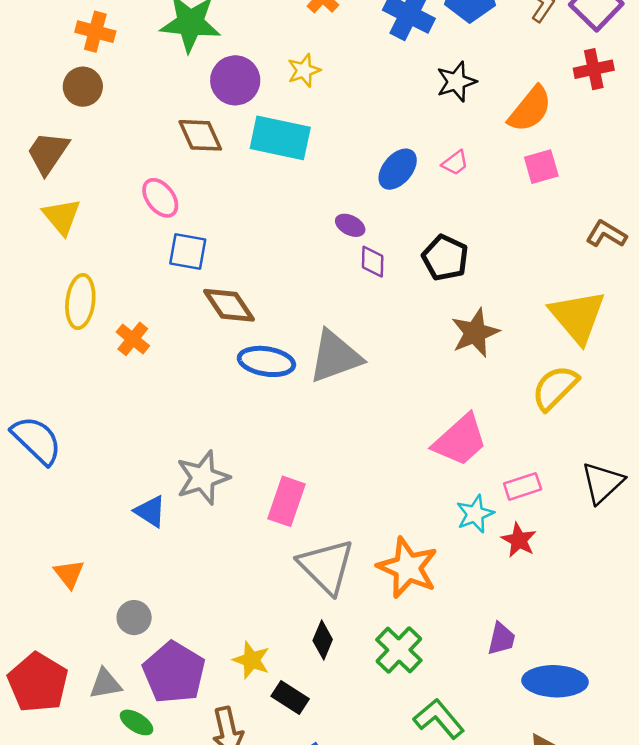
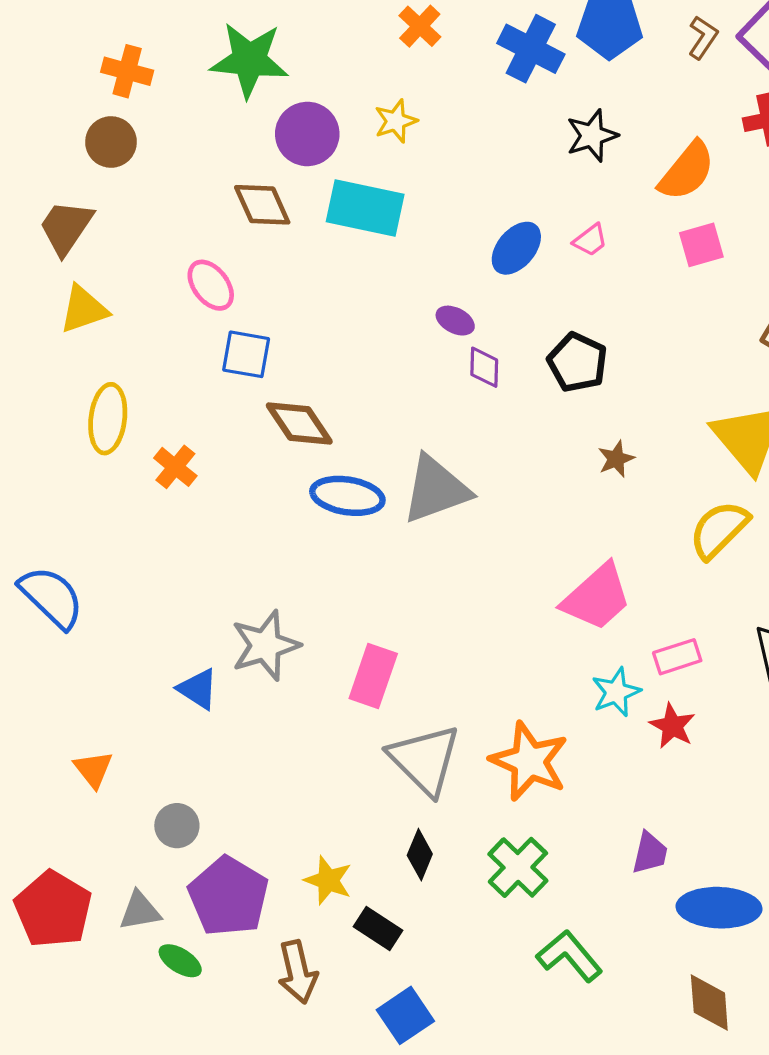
yellow triangle: (62, 217) -> (84, 309), turned 51
brown star: (475, 333) -> (616, 459), size x0.6

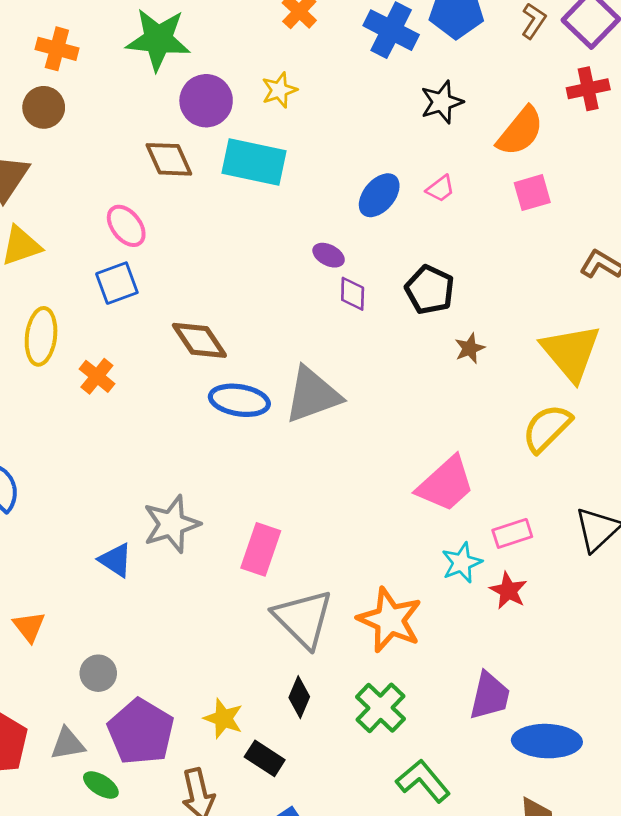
blue square: (246, 354) -> (117, 283), moved, turned -30
brown star: (616, 459) -> (470, 348), moved
purple trapezoid: (650, 853) -> (490, 696), size x1.4

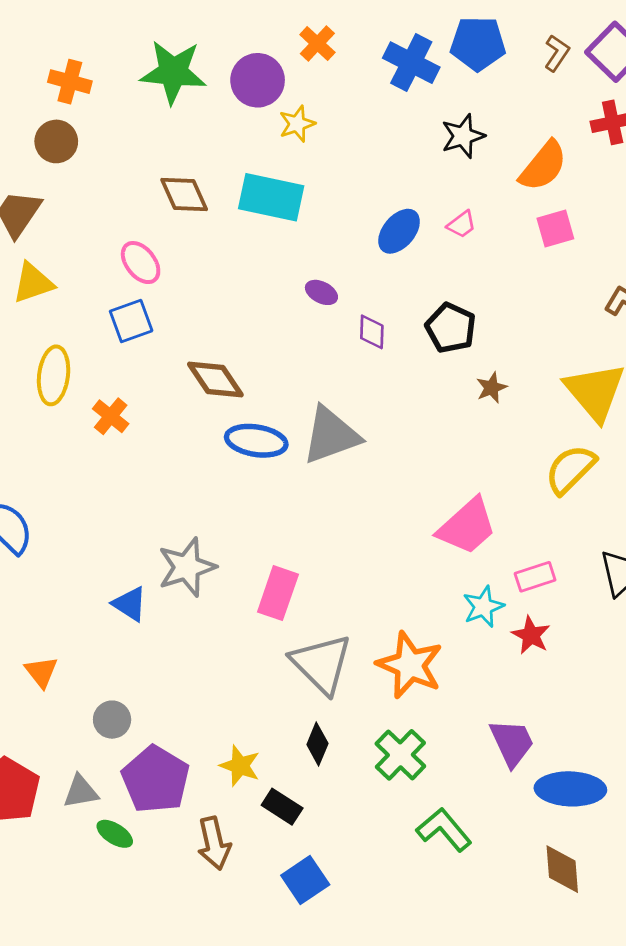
purple circle: (206, 101) -> (258, 80), moved
purple ellipse: (329, 255) -> (321, 292), moved
purple trapezoid: (490, 696) -> (512, 743), turned -38

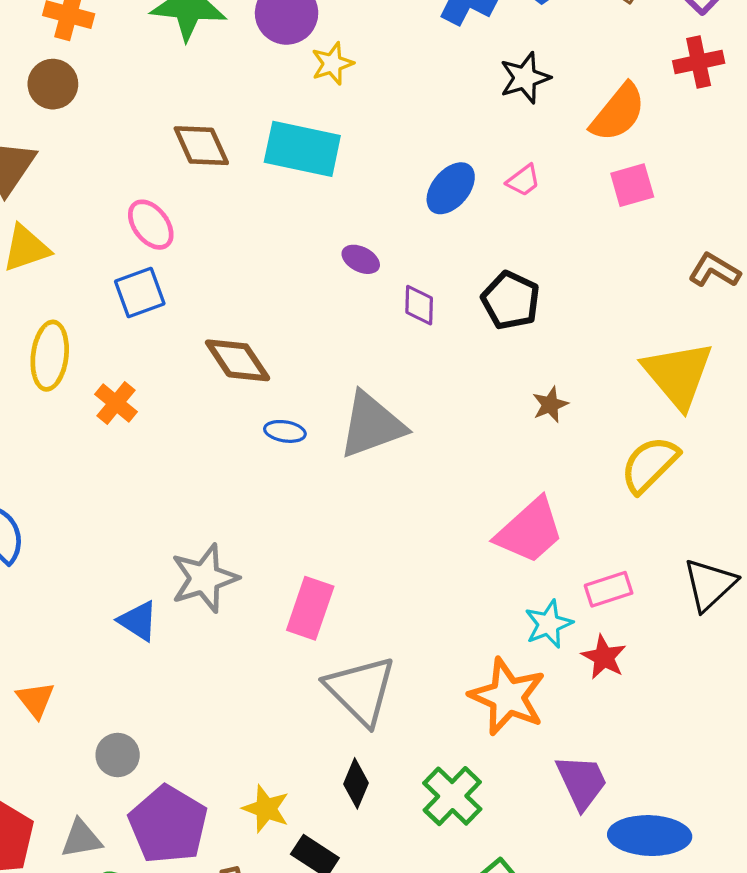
brown star: (492, 388) -> (550, 405), moved
blue ellipse: (256, 441) -> (285, 431), size x0.6
orange star: (410, 665) -> (508, 697), moved

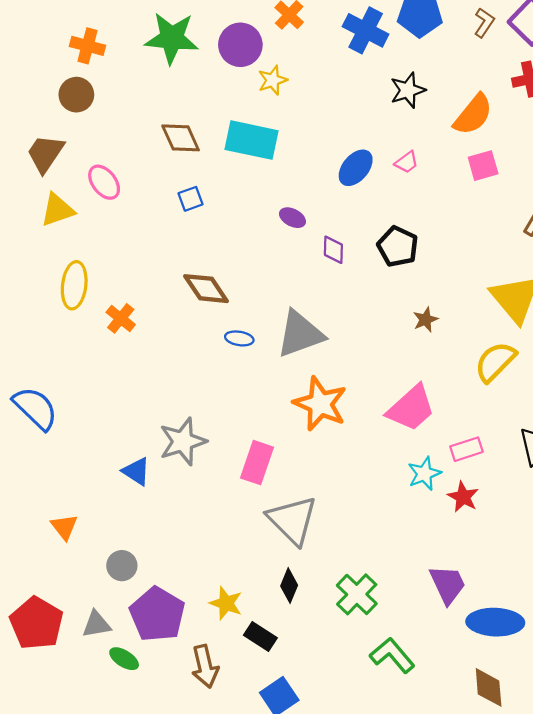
pink ellipse: (151, 225) -> (104, 182), moved
blue square: (140, 292) -> (191, 199), moved, size x0.7
orange star: (508, 697) -> (320, 404), moved

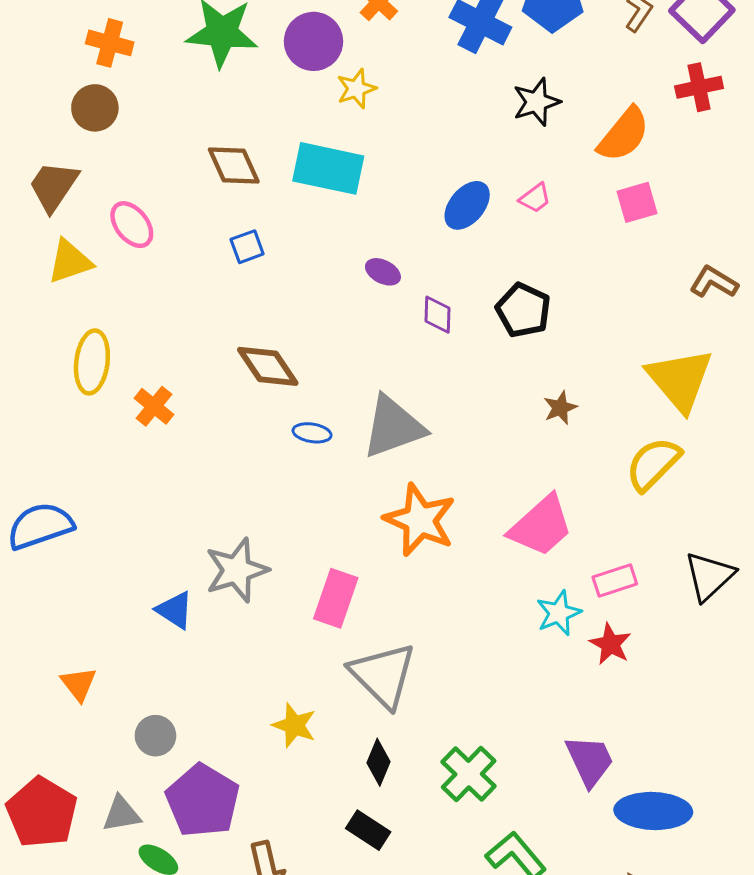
blue semicircle: (35, 408) -> (40, 526), turned -63
yellow star: (226, 603) -> (294, 725), moved
black rectangle: (260, 637) -> (368, 830), moved

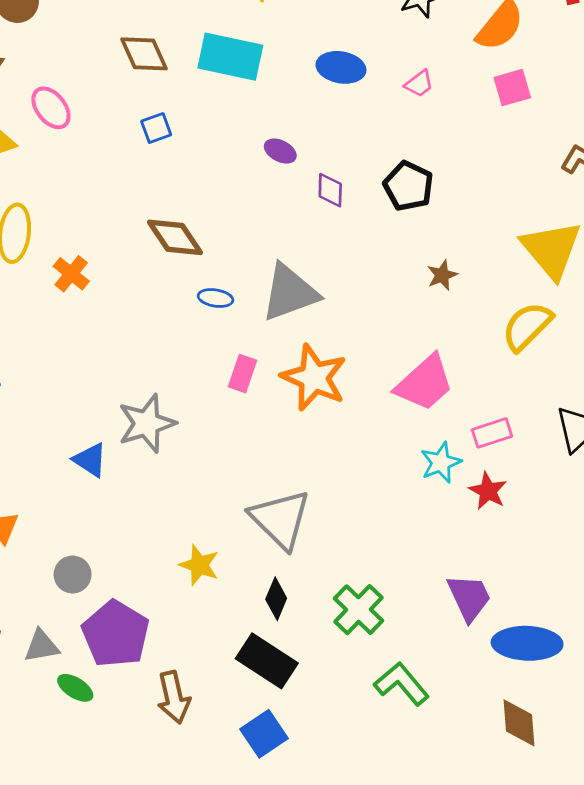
blue ellipse: (467, 205) -> (341, 67), moved, turned 60
pink rectangle: (336, 598) -> (242, 374), moved, size x0.7
black rectangle: (368, 830) -> (267, 661), size x1.5

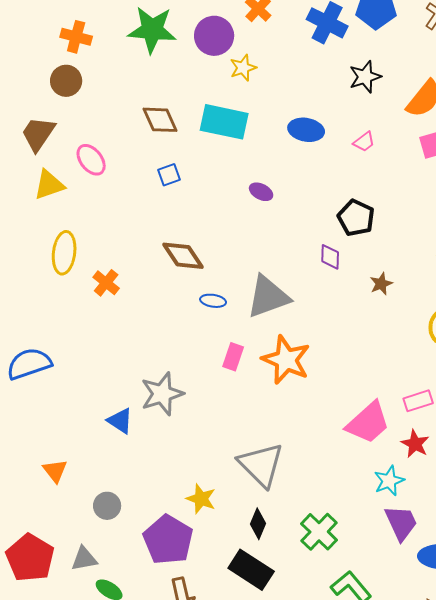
purple diamond: (330, 190) -> (330, 257), moved
pink trapezoid: (425, 383) -> (368, 423), moved
cyan star: (441, 463) -> (389, 481), moved
purple pentagon: (116, 634) -> (168, 540), moved

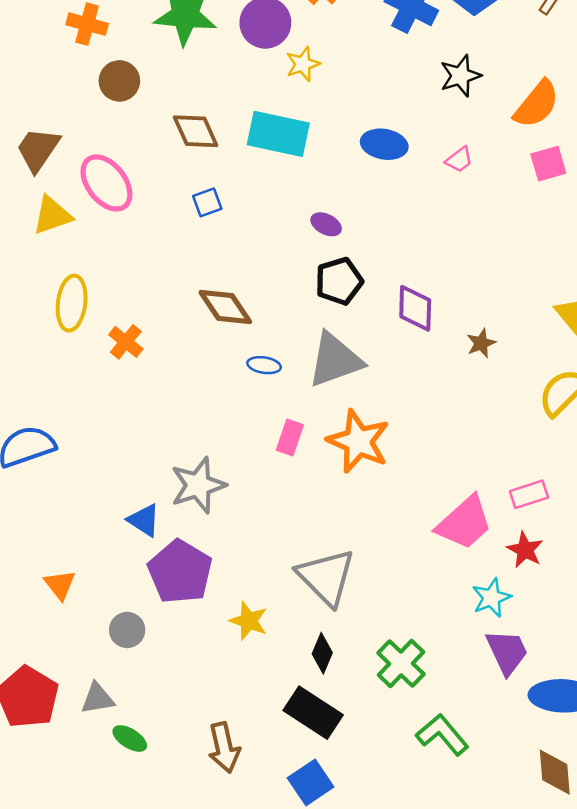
brown circle: (66, 81) -> (119, 81), moved
pink ellipse: (91, 160) -> (106, 183), size x1.4
black pentagon: (356, 218) -> (339, 281), moved, turned 30
purple diamond: (330, 257) -> (415, 308), size x1.4
purple pentagon: (168, 540) -> (180, 572), moved

